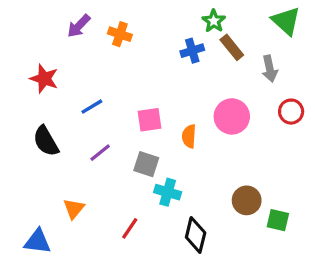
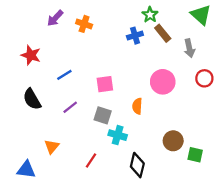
orange semicircle: (189, 136) -> (137, 106), moved

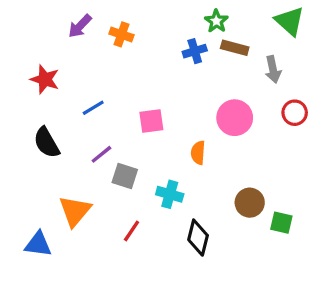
brown rectangle: (163, 33) -> (235, 48), turned -36
gray square: (103, 115) -> (125, 176), moved
orange triangle: (52, 147) -> (75, 211), size x1.5

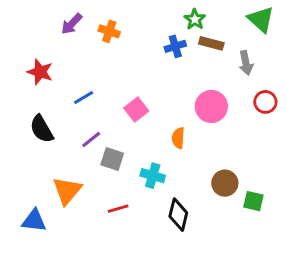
pink square: (151, 121) -> (136, 109), turned -30
red line: (131, 231) -> (118, 209), turned 40

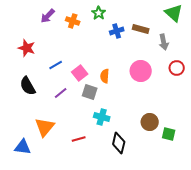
green star: (195, 19) -> (99, 13), moved
pink square: (136, 109) -> (80, 73), moved
orange semicircle: (178, 138) -> (105, 76), moved
gray square: (112, 159) -> (90, 92), moved

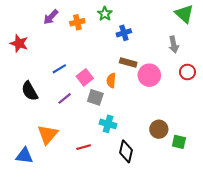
orange cross: (73, 21) -> (77, 22), turned -32
brown rectangle: (141, 29) -> (128, 62), moved
red star: (27, 48) -> (19, 43), moved

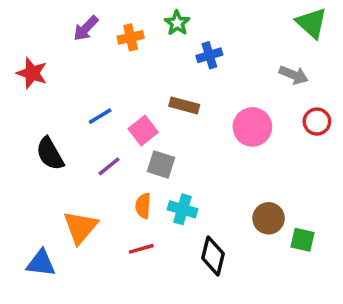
gray arrow: (174, 44) -> (294, 75), turned -56
brown rectangle: (128, 62) -> (184, 105), moved
orange semicircle: (111, 80) -> (143, 206), moved

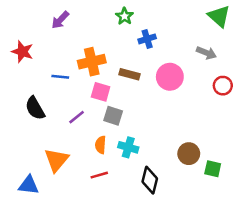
orange cross: (131, 37) -> (92, 62), moved, size x1.5
blue line: (100, 116) -> (60, 77), moved, turned 36
pink circle: (252, 127) -> (170, 77), moved
pink square: (143, 130) -> (101, 92), turned -36

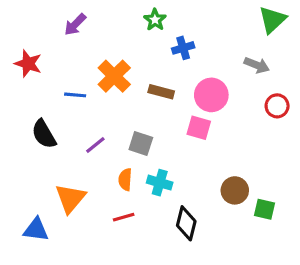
green triangle: (219, 16) -> (272, 20), turned 35
orange cross: (92, 62) -> (114, 76), turned -32
pink square: (101, 92) -> (199, 128), moved

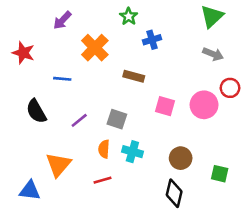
green triangle: (272, 20) -> (212, 16), moved
orange cross: (114, 76) -> (95, 48), moved
pink circle: (211, 95) -> (204, 105), moved
brown circle: (235, 190) -> (181, 158), moved
black diamond: (186, 223) -> (174, 193), moved

